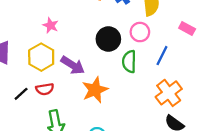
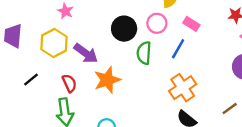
pink rectangle: (187, 29) -> (191, 24), moved
red semicircle: (45, 89) -> (69, 83), moved, turned -108

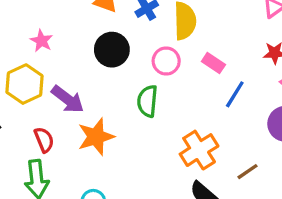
black circle: (124, 29) -> (112, 50), moved
blue line: (178, 49) -> (235, 94), moved
brown line: (230, 108) -> (247, 172), moved

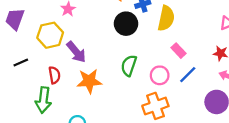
black circle: (112, 50) -> (126, 24), moved
pink circle: (166, 61) -> (160, 75), moved

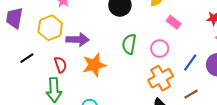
purple arrow: (76, 52) -> (78, 40), turned -40
blue line: (188, 75) -> (190, 62), moved

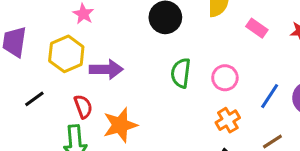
pink rectangle: (174, 22) -> (257, 28), moved
orange star: (94, 65) -> (120, 125), moved
orange cross: (161, 78) -> (228, 120), size x0.7

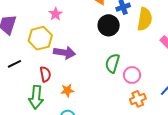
pink circle: (225, 78) -> (132, 75), moved
orange star: (120, 125) -> (67, 90), size x0.6

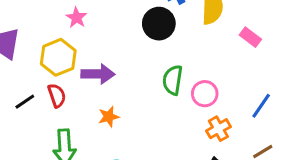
red semicircle: (45, 74) -> (57, 95), moved
orange star: (67, 90) -> (109, 117), moved

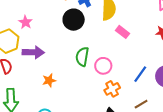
pink star: (76, 18) -> (25, 22), moved
pink rectangle: (250, 37) -> (123, 32), moved
orange star: (109, 117) -> (49, 80), moved

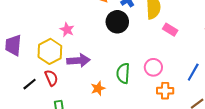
green semicircle: (82, 57) -> (123, 73), moved
orange cross: (112, 89) -> (165, 91), turned 35

